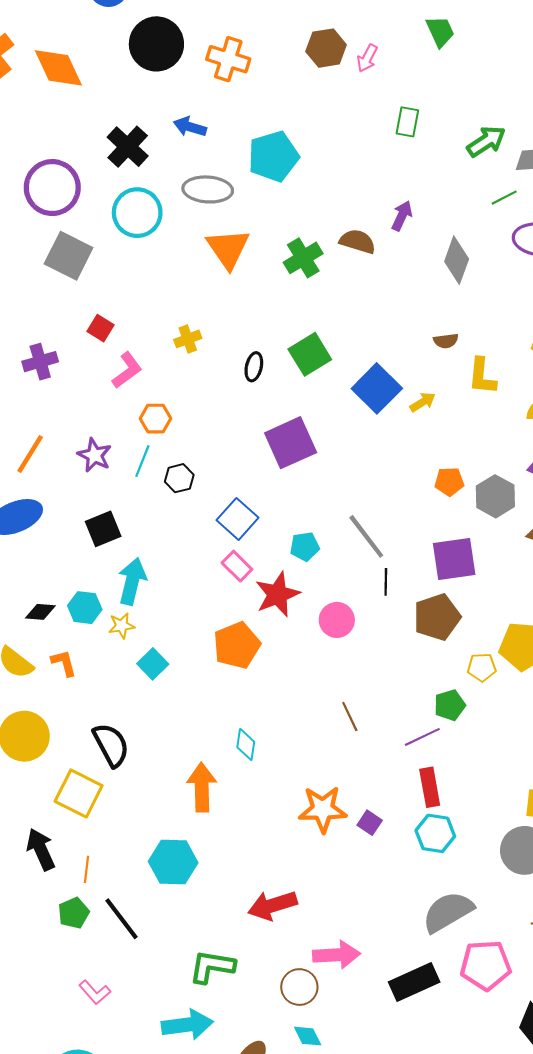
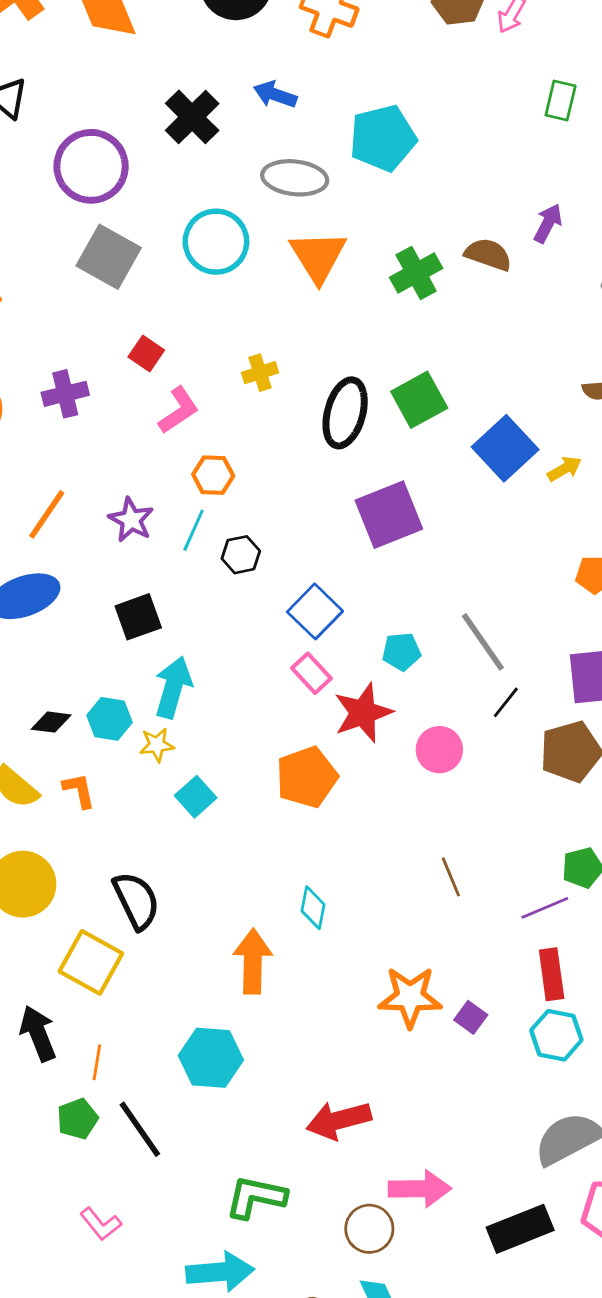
cyan circle: (137, 213) -> (216, 242), moved
black ellipse: (254, 367) -> (345, 413), size x1.8
black line: (386, 582) -> (506, 702), turned 35

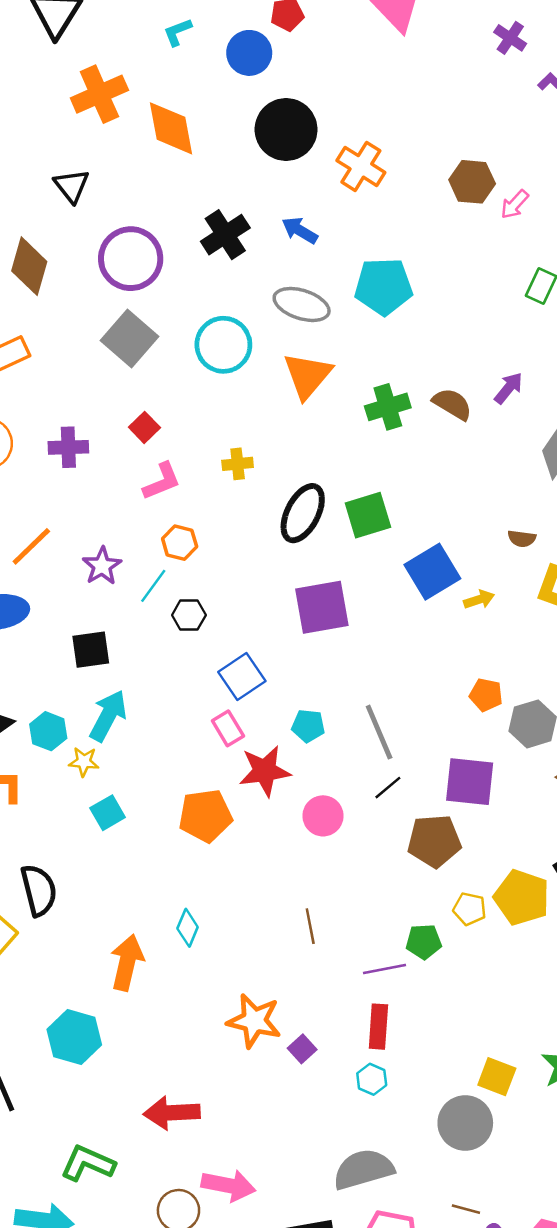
cyan hexagon: (556, 1035) -> (372, 1079), size x0.7

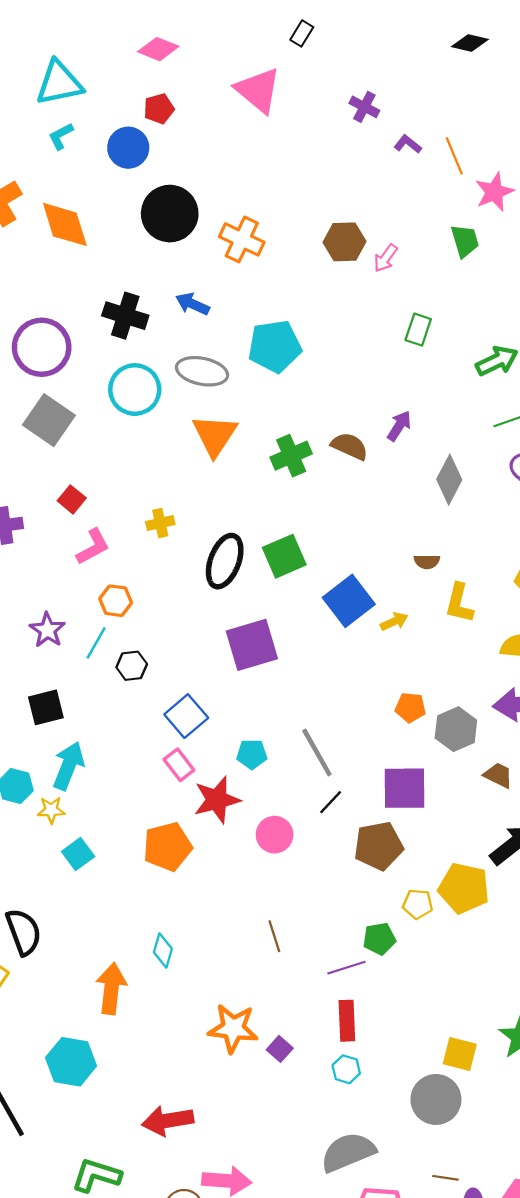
black cross: (225, 235) -> (125, 316), turned -33
cyan circle: (223, 345) -> (135, 390), moved

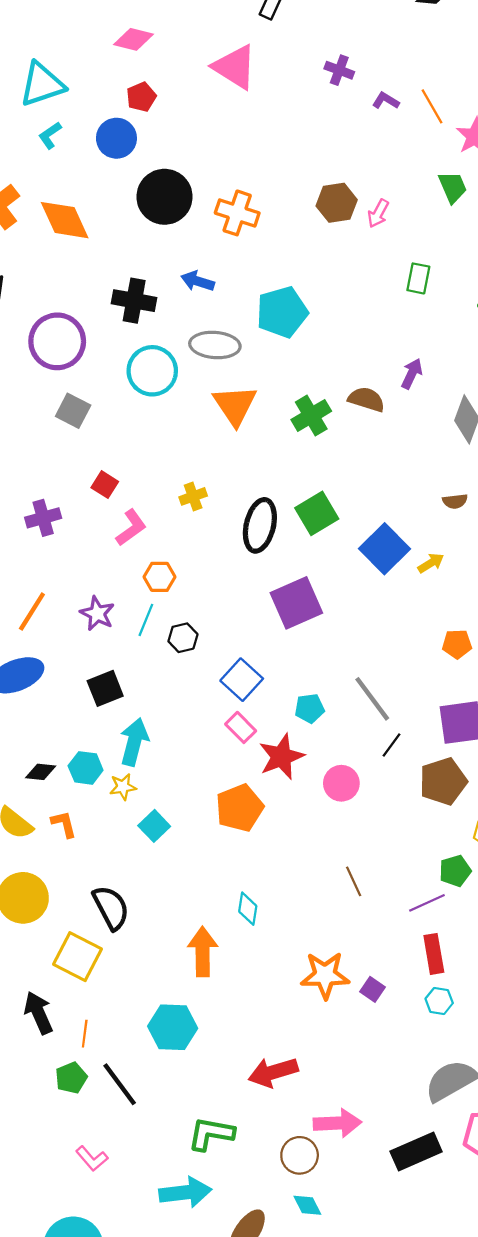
gray square: (49, 420) -> (73, 411), size x0.7

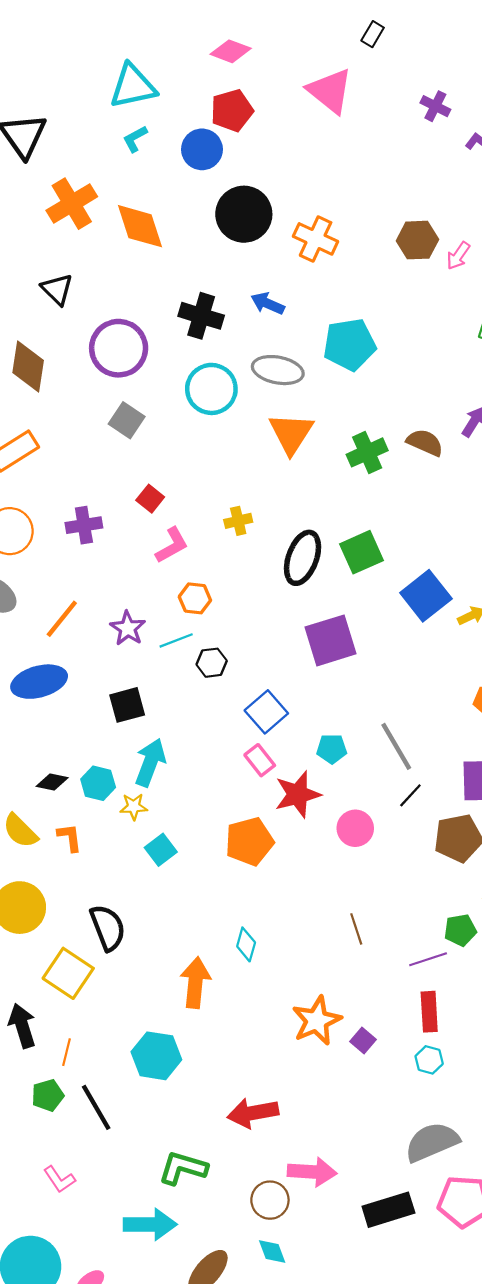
red pentagon: (141, 97) -> (232, 110), size x1.4
cyan line: (146, 620) -> (176, 640), turned 40
orange star: (325, 975) -> (317, 1021), turned -30

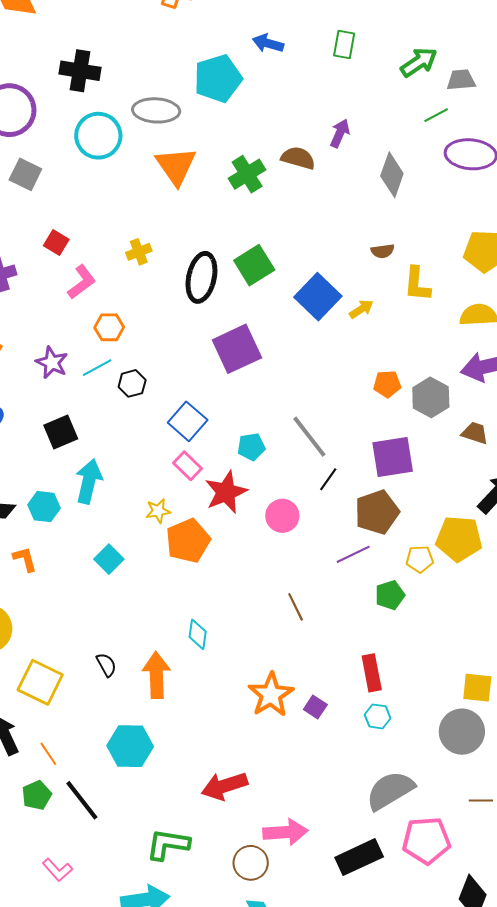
blue arrow: (268, 303) -> (268, 43), moved
yellow star: (134, 807) -> (158, 511), moved
black semicircle: (108, 928) -> (106, 665), moved, size x0.6
purple line: (428, 959) -> (353, 554), moved
orange line: (67, 1052) -> (48, 754), turned -40

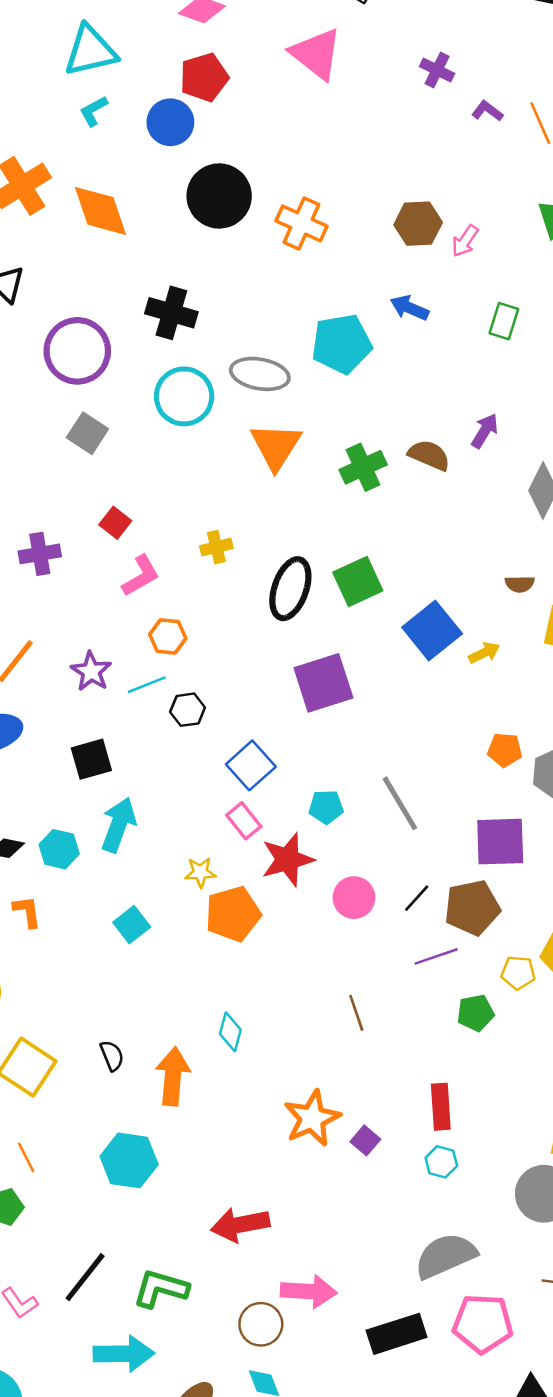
black line: (328, 479) -> (417, 898), moved
black line: (82, 800) -> (85, 1277), moved, turned 69

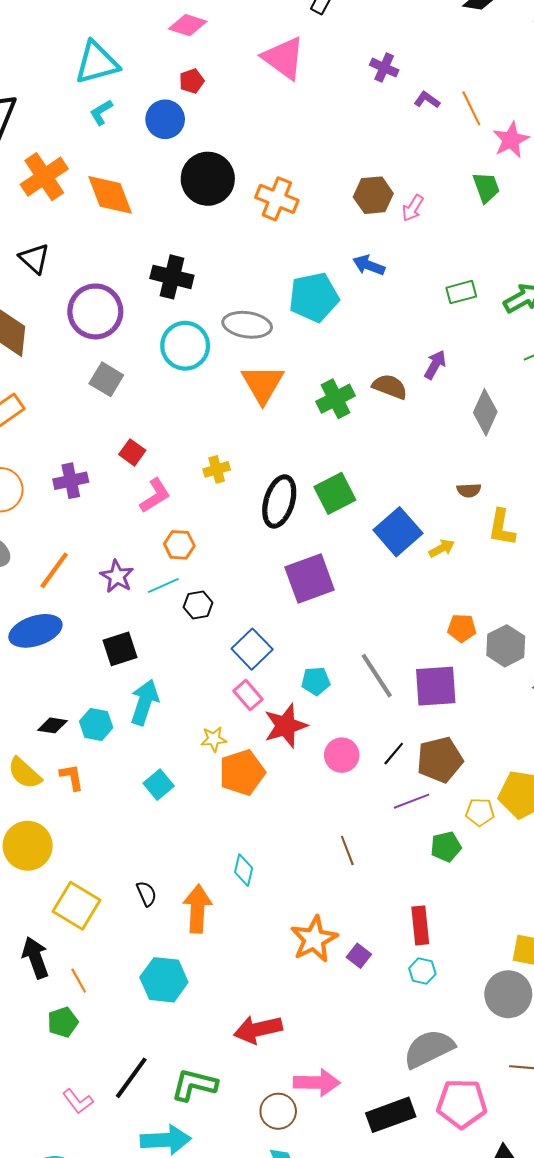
red pentagon: (204, 77) -> (192, 81), size x0.6
green rectangle: (504, 321) -> (461, 292), moved, turned 60
purple square: (500, 842) -> (436, 686), moved

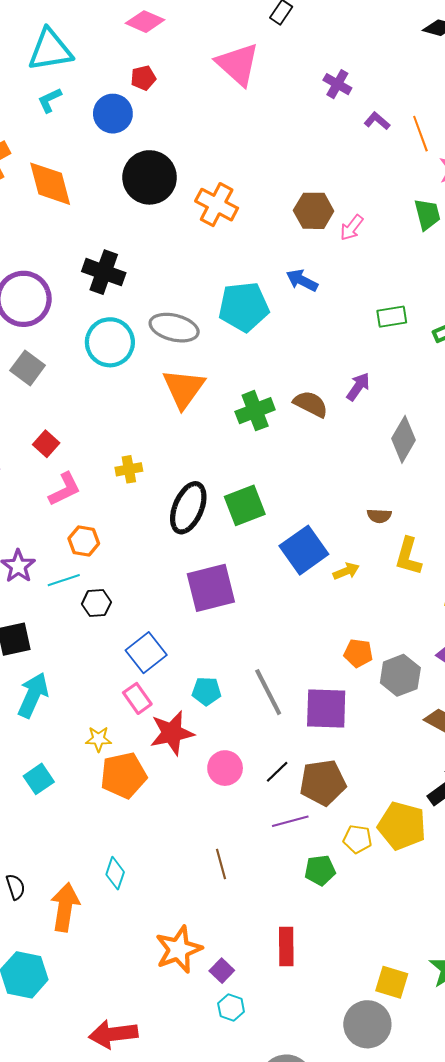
cyan hexagon: (422, 971) -> (231, 1007), moved

